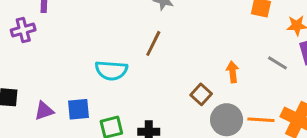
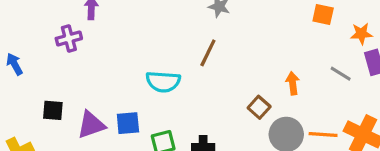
purple triangle: (44, 111) -> (91, 125), size x1.4

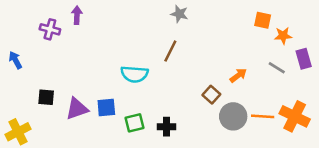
orange star: (361, 34) -> (283, 36), moved
purple cross: (69, 38) -> (50, 29), moved, turned 30
orange arrow: (293, 83) -> (238, 75), turned 60

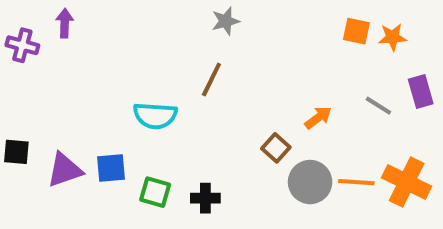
gray star: (179, 14) -> (226, 21), turned -30
orange star: (283, 36) -> (393, 37), moved
green square: (135, 123) -> (155, 192), turned 30

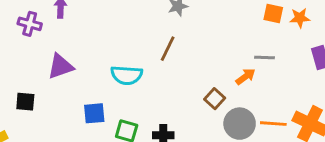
gray line: (378, 106) -> (265, 58), moved, turned -30
purple triangle: (65, 170) -> (60, 66), moved

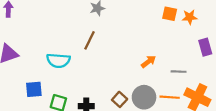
gray line: (265, 58) -> (179, 72), moved
brown square: (215, 99) -> (120, 99), moved

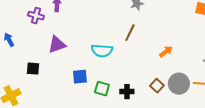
orange arrow: (148, 62) -> (166, 52), moved

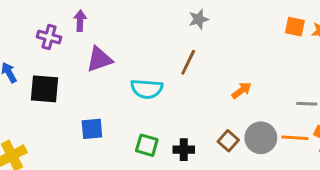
purple triangle: (57, 45) -> (99, 59), moved
black square: (33, 69) -> (45, 89), moved, size x1.5
blue square: (80, 77) -> (92, 129), moved

